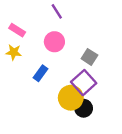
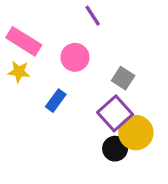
purple line: (57, 11) -> (93, 16), moved
pink rectangle: (17, 30) -> (24, 41), size x1.5
yellow circle: (71, 98) -> (136, 133), moved

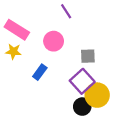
gray square: (123, 78) -> (88, 56), turned -35

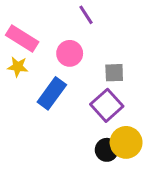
blue rectangle: (40, 72) -> (52, 93), size x1.5
yellow circle: (97, 95) -> (126, 142), moved
black circle: (82, 107) -> (107, 150), moved

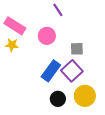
blue rectangle: (52, 93) -> (51, 71), moved
black circle: (107, 150) -> (58, 99), moved

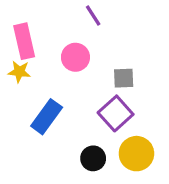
pink rectangle: (15, 26) -> (24, 41), turned 45
blue rectangle: (51, 71) -> (47, 117), moved

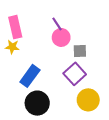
purple line: (93, 16) -> (57, 24), moved
pink circle: (75, 57) -> (61, 37), moved
black circle: (93, 158) -> (37, 103), moved, size x1.5

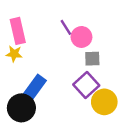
pink circle: (61, 37) -> (81, 37), moved
yellow circle: (88, 100) -> (104, 102), moved
black circle: (37, 103) -> (21, 108), moved

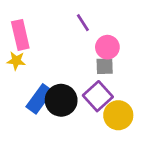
purple line: (66, 27) -> (83, 23), moved
pink circle: (81, 37) -> (107, 47), moved
black circle: (21, 108) -> (61, 100), moved

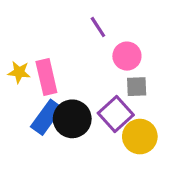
pink rectangle: (20, 35) -> (46, 77), moved
gray square: (105, 66) -> (137, 87), moved

